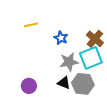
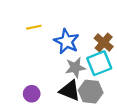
blue star: (61, 38) -> (67, 41), size x1.6
black triangle: (64, 83) -> (70, 90), size x1.5

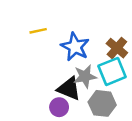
black triangle: (70, 90) -> (69, 89), moved
purple circle: (32, 94) -> (59, 107), moved

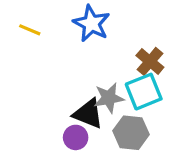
yellow line: (38, 31) -> (30, 30), moved, turned 35
blue star: (75, 47) -> (91, 24), moved

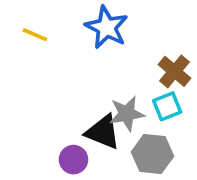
cyan square: (144, 92) -> (167, 106), size x0.7
purple circle: (76, 137) -> (73, 160), moved

